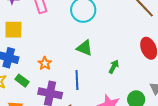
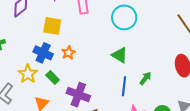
orange star: (45, 63) -> (68, 53), moved
blue line: (77, 80) -> (124, 86), moved

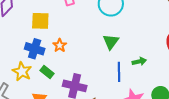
green triangle: (120, 55) -> (111, 42), turned 42
green arrow: (145, 78) -> (139, 61), turned 48

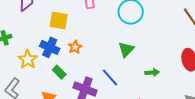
yellow star: (22, 71) -> (28, 59), moved
blue line: (119, 72) -> (110, 77), moved, turned -48

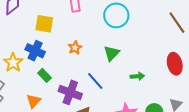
orange star: (75, 47) -> (75, 48), moved

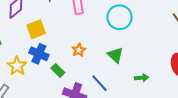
yellow square: (44, 24) -> (36, 29), moved, turned -30
green triangle: (112, 53) -> (115, 55), turned -30
green rectangle: (45, 75) -> (58, 70), moved

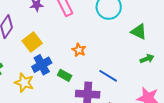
blue cross: (39, 54) -> (42, 65), turned -36
green triangle: (115, 55) -> (139, 32), moved

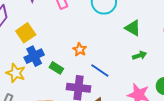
orange star: (79, 50) -> (80, 49), moved

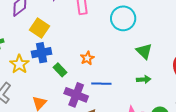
yellow square: (26, 33) -> (39, 28), turned -36
blue line: (100, 71) -> (101, 84), turned -48

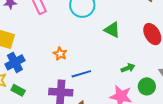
green rectangle: (60, 70) -> (18, 90), moved
green arrow: (144, 79) -> (128, 68), moved

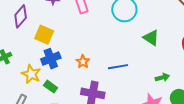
orange star: (60, 54) -> (83, 62), moved
blue line: (81, 74) -> (118, 67), moved

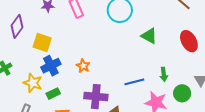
blue line: (118, 67) -> (134, 82), moved
green arrow: (162, 77) -> (164, 74), turned 104
green rectangle: (51, 87) -> (53, 94), turned -56

